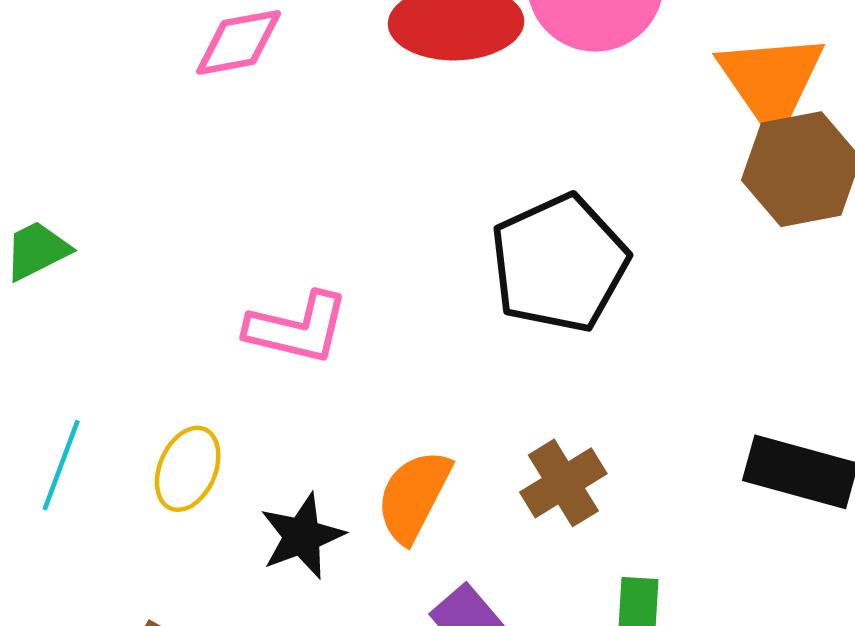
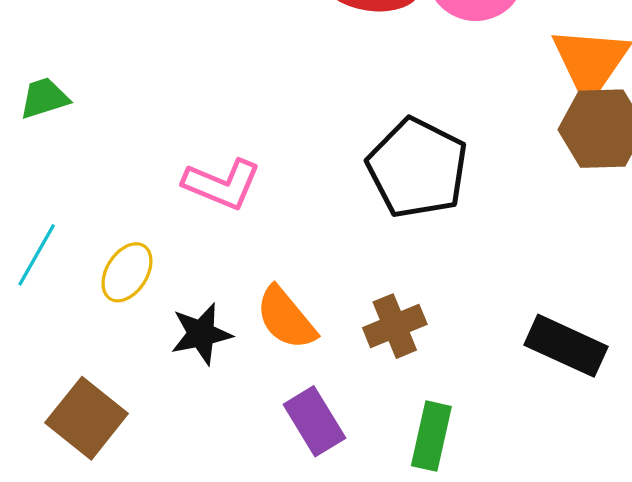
black pentagon: (559, 263) -> (417, 168), turned -30
orange semicircle: (414, 496) -> (286, 318), turned -76

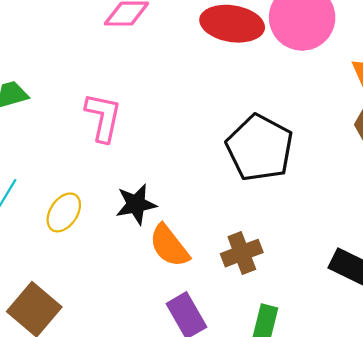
pink L-shape: (222, 184) -> (103, 117), moved, turned -102
black star: (201, 334) -> (136, 204), moved

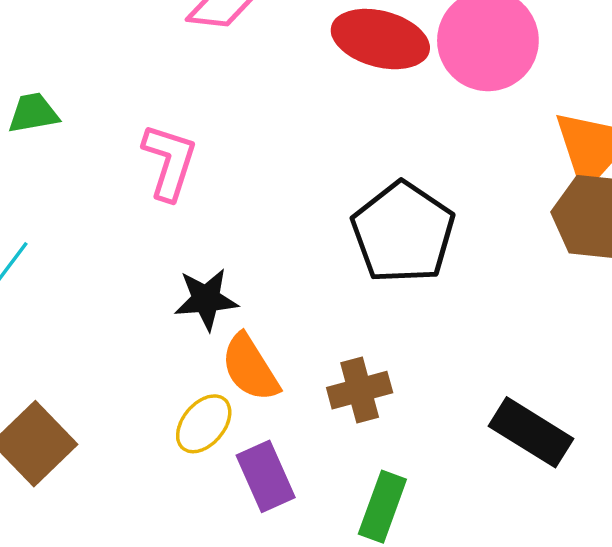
yellow ellipse: (64, 212) -> (204, 424), moved

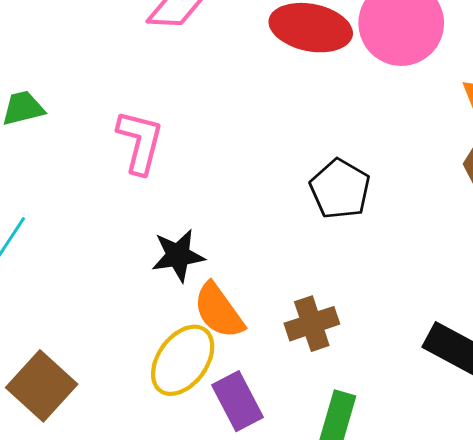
black pentagon: (403, 233) -> (340, 189), size x0.7
yellow ellipse: (204, 424) -> (183, 360), size x1.4

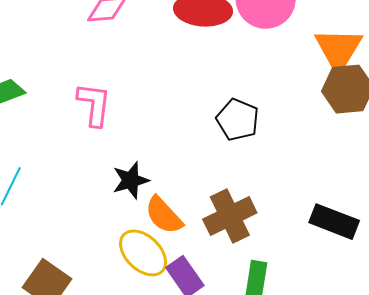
brown cross: (312, 324) -> (230, 216), size x1.4
yellow ellipse: (183, 360) -> (143, 253), turned -75

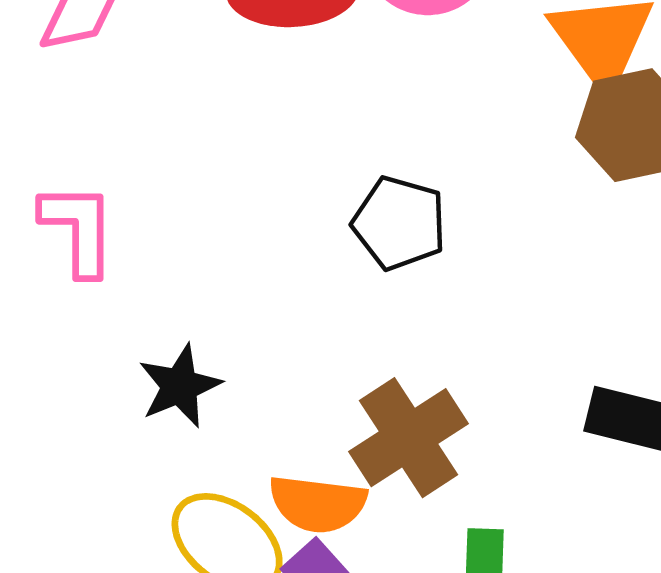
orange semicircle: (164, 215) -> (318, 504), moved, turned -33

